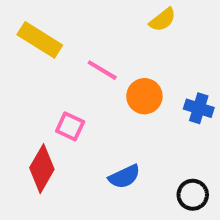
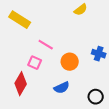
pink line: (102, 70) -> (46, 45), moved
orange circle: (144, 96) -> (70, 62), moved

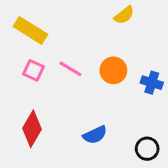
orange circle: (70, 62) -> (113, 70), moved
pink square: (35, 63) -> (34, 70), moved

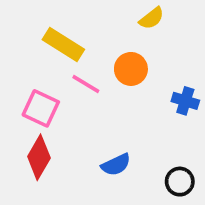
yellow rectangle: (30, 30) -> (63, 45), moved
pink square: (34, 70) -> (41, 108), moved, size x1.4
orange circle: (113, 70) -> (131, 69), moved

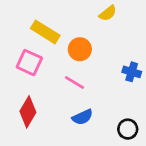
orange circle: (131, 69) -> (80, 49), moved
pink line: (86, 84) -> (75, 82), moved
pink square: (41, 108) -> (29, 63), moved

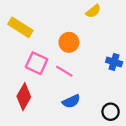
yellow rectangle: (45, 32) -> (20, 27), moved
pink square: (29, 63) -> (37, 63), moved

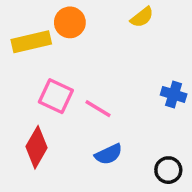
yellow rectangle: (20, 27) -> (31, 42), turned -45
orange circle: (69, 42) -> (70, 22), moved

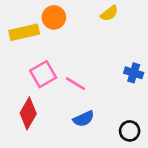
pink square: (56, 96) -> (43, 74), turned 35

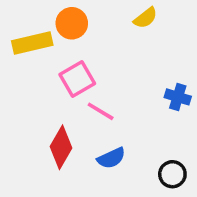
pink square: (43, 74) -> (77, 79), moved
red diamond: (28, 113) -> (61, 147), moved

